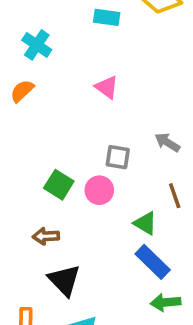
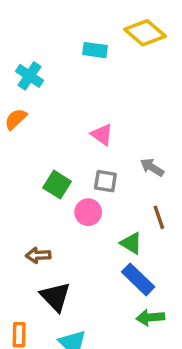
pink triangle: (107, 87) -> (102, 135), moved
green square: (59, 185) -> (57, 185), moved

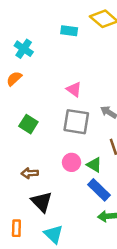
gray square: (105, 181) -> (76, 122), size x1.6
green square: (57, 185) -> (28, 124), moved
pink circle: (88, 212) -> (72, 162), moved

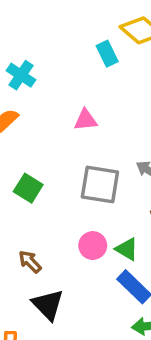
cyan rectangle: (69, 31) -> (107, 54), moved, turned 56
pink triangle: (74, 89) -> (86, 120), moved, turned -42
brown arrow: (30, 173) -> (30, 262), turned 49

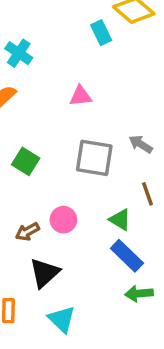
pink circle: (93, 246) -> (63, 220), moved
brown arrow: (30, 262) -> (27, 232), turned -75
black triangle: (48, 305) -> (45, 273), turned 32

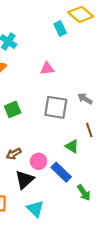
green square: (26, 161) -> (13, 109), turned 35
pink circle: (63, 220) -> (38, 161), moved
blue rectangle: (127, 256) -> (61, 172), moved
green arrow: (139, 293) -> (84, 193), turned -119

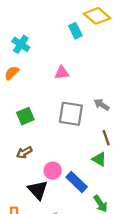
green triangle: (72, 146) -> (99, 159), moved
brown arrow: (14, 154) -> (24, 152), moved
black triangle: (24, 180) -> (38, 190), turned -30

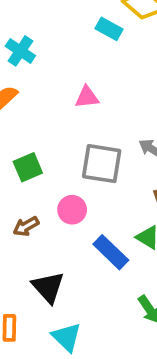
cyan rectangle: (75, 31) -> (109, 29), turned -35
pink circle: (53, 171) -> (72, 210), moved
blue rectangle: (77, 182) -> (111, 252), moved

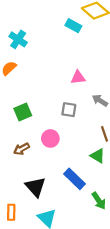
pink triangle: (87, 97) -> (78, 77), moved
gray square: (102, 164) -> (69, 110), size x0.6
blue rectangle: (111, 252) -> (75, 179), moved

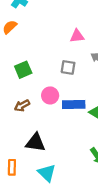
blue rectangle: (75, 179) -> (74, 104), moved, turned -45
black triangle: (35, 187) -> (36, 143), turned -40

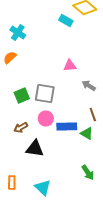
gray square: (68, 67) -> (45, 94), moved, size x1.5
black triangle: (36, 143) -> (35, 148), moved

